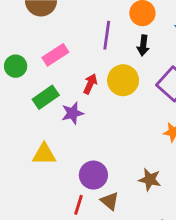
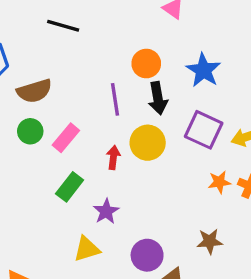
black arrow: (143, 45) -> (158, 98), size x1.4
green circle: (16, 66) -> (30, 131), moved
purple star: (72, 113) -> (106, 211), moved

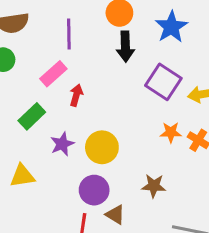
purple line: (115, 99) -> (69, 34), moved
pink rectangle: (66, 138) -> (53, 74), moved
yellow circle: (148, 143) -> (102, 147), moved
yellow triangle: (87, 249) -> (22, 176), moved

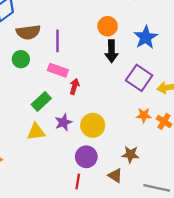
purple line: (69, 34) -> (57, 41), moved
pink rectangle: (53, 74) -> (58, 70), turned 60
yellow triangle: (22, 176) -> (36, 132), moved
brown triangle: (115, 215) -> (115, 176), moved

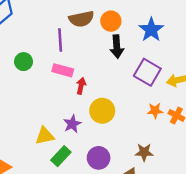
brown semicircle: (28, 32) -> (81, 19), moved
green rectangle: (41, 101) -> (61, 156), moved
yellow circle: (93, 125) -> (102, 111), moved

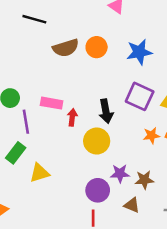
blue star: (151, 30) -> (139, 52), turned 30
purple line: (60, 40) -> (26, 122), moved
black arrow: (117, 47) -> (106, 111), moved
purple star: (72, 124) -> (120, 173), moved, turned 30
green rectangle: (61, 156) -> (16, 153), moved

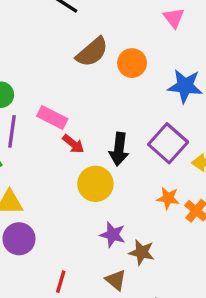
brown semicircle: (66, 48) -> (92, 52), turned -40
red arrow: (72, 117) -> (73, 144), turned 105
purple circle: (98, 190) -> (19, 239), moved

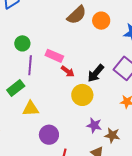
black arrow: (119, 149) -> (96, 73), turned 36
purple circle: (19, 239) -> (49, 135), moved

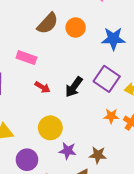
pink rectangle: (54, 56) -> (26, 58), moved
yellow circle: (82, 95) -> (50, 128), moved
purple star: (94, 125) -> (68, 151), moved

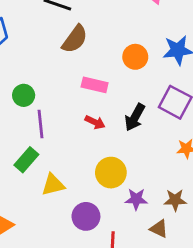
brown semicircle: (48, 23) -> (75, 39), moved
orange circle: (76, 28) -> (135, 57), moved
pink rectangle: (26, 58) -> (95, 85), moved

